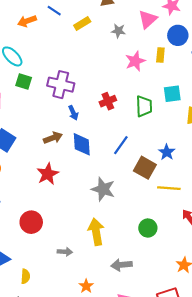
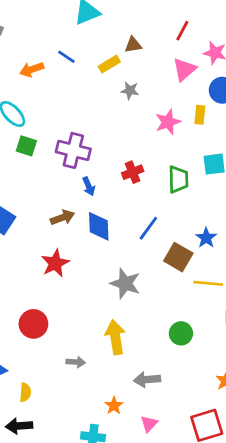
yellow rectangle: (82, 24) -> (109, 64), moved
gray star: (118, 31) -> (130, 90), moved
orange star: (86, 286) -> (114, 406), moved

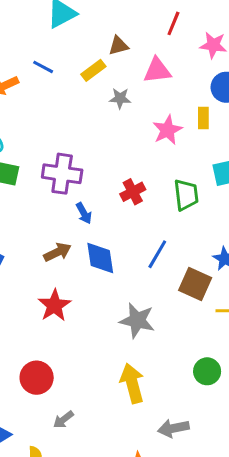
pink triangle: (184, 69) -> (157, 71), moved, turned 40
gray arrow: (76, 362) -> (63, 420), moved, turned 144

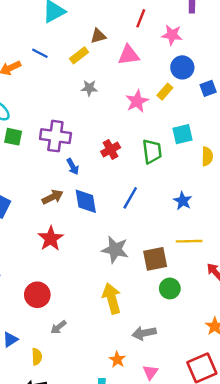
gray star: (120, 98) -> (89, 88), moved
yellow rectangle: (203, 118) -> (165, 92), turned 42
brown square: (195, 284) -> (155, 259), moved, turned -35

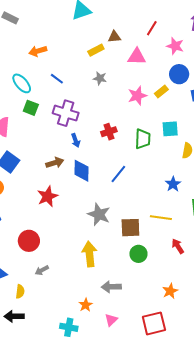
blue line: (40, 53) -> (57, 79), moved
blue star: (183, 201) -> (173, 184), moved

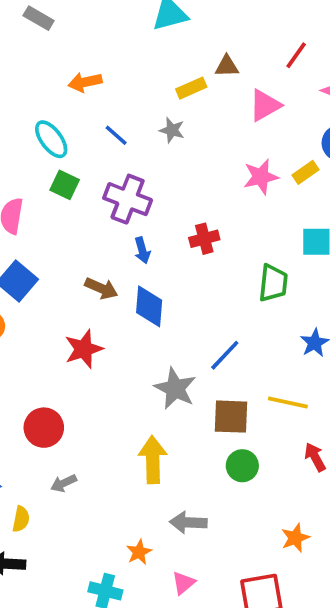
pink triangle: (137, 57) -> (265, 105), turned -36
gray star: (100, 78) -> (172, 130), moved
green trapezoid: (143, 139) -> (273, 283), moved
brown arrow: (55, 163) -> (101, 288), turned 36
blue line: (118, 174) -> (225, 355), moved

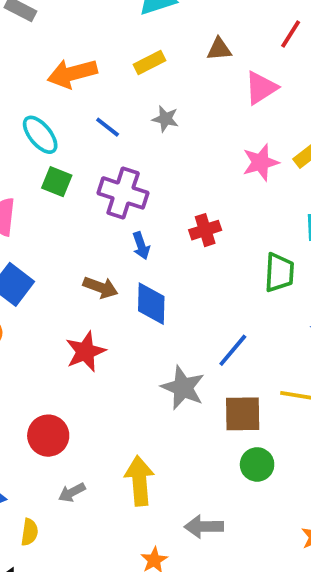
orange arrow: (85, 82) -> (72, 73), size x1.4
yellow rectangle: (191, 88) -> (149, 62), moved
yellow arrow: (153, 460) -> (139, 481), moved

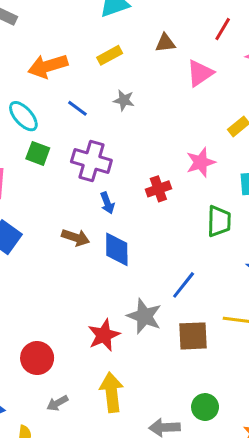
pink star: (261, 162) -> (201, 162), moved
red star: (85, 352) -> (104, 335), moved
green circle: (257, 464) -> (205, 407), moved

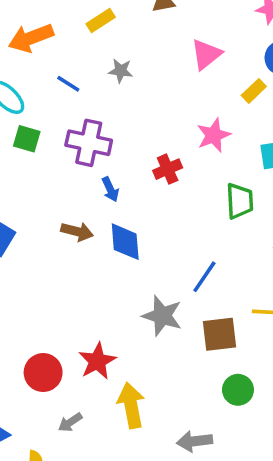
pink triangle: (200, 73) -> (206, 54), moved
red star: (104, 335) -> (97, 361), moved
green circle: (205, 407) -> (238, 390), moved

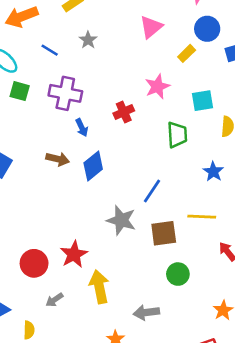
gray star: (121, 71) -> (88, 40), turned 30
blue diamond: (125, 242) -> (93, 166), turned 56

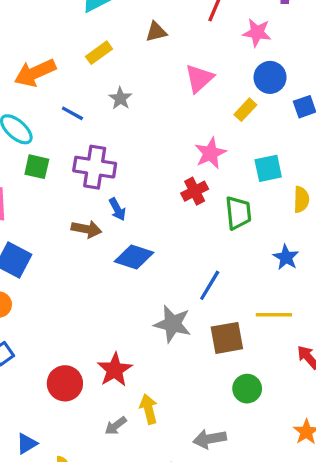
red cross: (124, 112) -> (195, 191), moved
brown arrow: (58, 159) -> (86, 229), moved
blue diamond: (93, 166) -> (134, 257), turned 60
yellow arrow: (99, 287) -> (149, 409), size x0.7
gray arrow: (54, 300) -> (116, 426), moved

